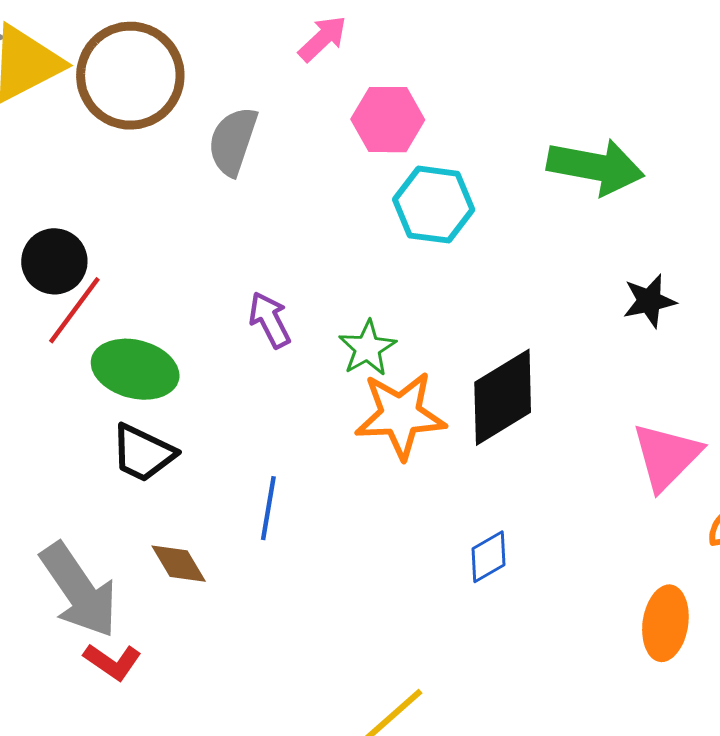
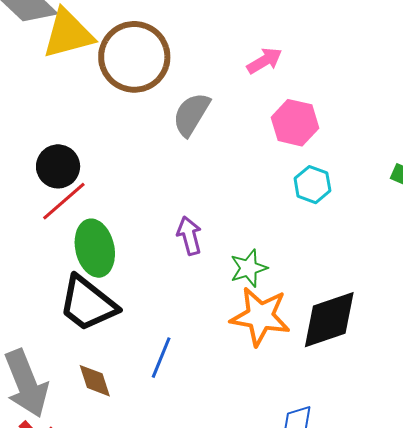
cyan hexagon: (434, 205) -> (312, 185), size x0.7
green ellipse: (135, 369) -> (95, 248), turned 50
black trapezoid: (143, 453) -> (88, 304), size x1.4

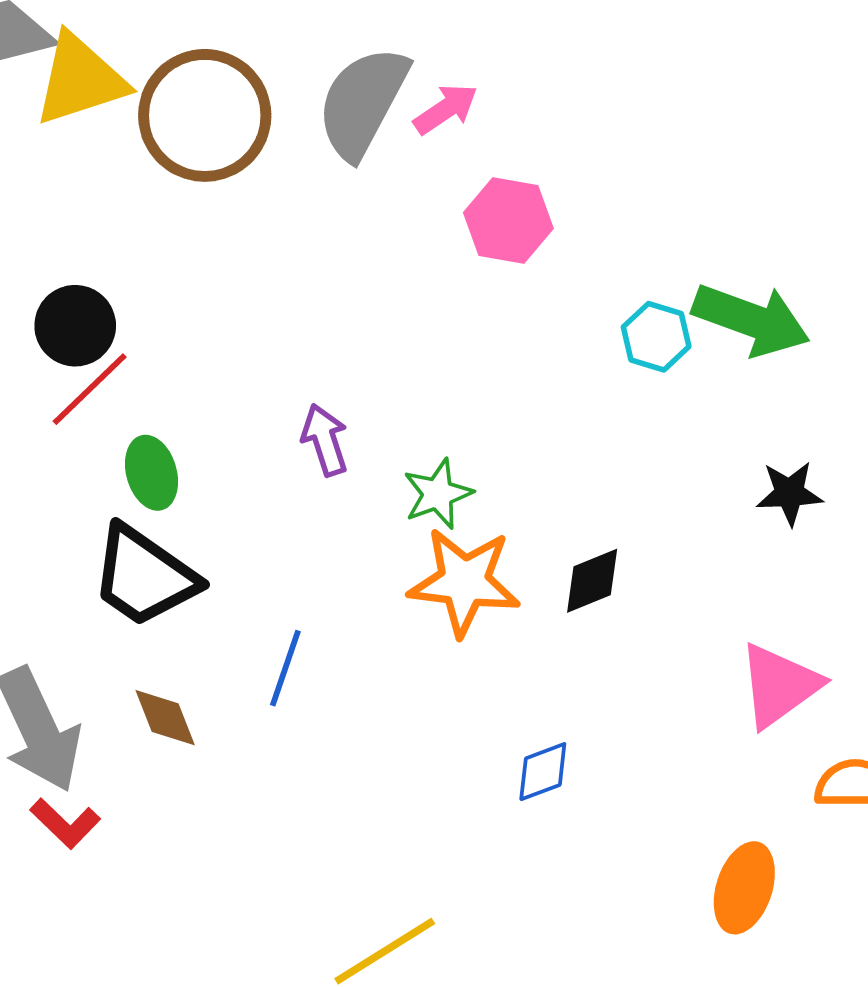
gray semicircle: (191, 114) -> (363, 102), moved, size x1.4
cyan hexagon: (312, 185) -> (656, 337), moved
green ellipse: (95, 248) -> (152, 473), size x0.7
black diamond: (329, 320) -> (592, 581), size x0.6

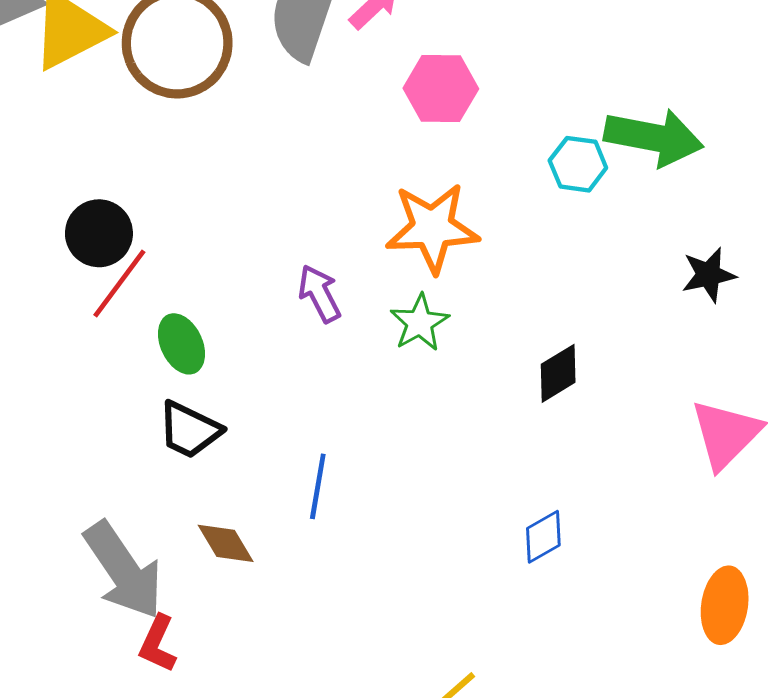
black trapezoid: (144, 576) -> (189, 430), size x0.7
orange star: (464, 582) -> (432, 228), moved
red L-shape: (65, 823) -> (158, 644), turned 80

